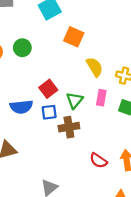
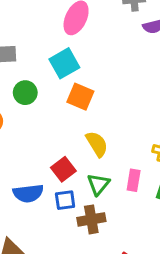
orange square: (74, 37) -> (80, 97), moved
green circle: (22, 48) -> (25, 93), moved
yellow semicircle: (95, 67) -> (97, 144), moved

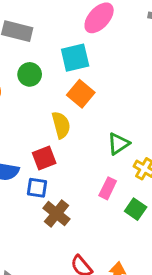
yellow semicircle: (97, 144) -> (61, 125), moved
green triangle: (98, 184) -> (118, 144), moved
brown cross: (91, 219) -> (56, 214), turned 32

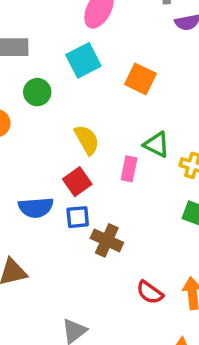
orange square: (81, 94) -> (140, 79), moved
green triangle: (118, 144) -> (157, 145), turned -45
pink rectangle: (108, 188) -> (129, 169), moved

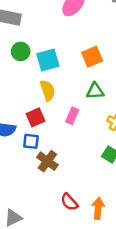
cyan square: (83, 60) -> (48, 60), moved
orange square: (140, 79) -> (92, 57), turned 30
green triangle: (157, 145) -> (95, 91), moved, turned -42

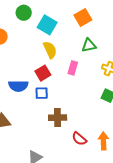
green circle: (21, 51) -> (24, 13), moved
cyan square: (48, 60) -> (47, 25), turned -36
brown cross: (47, 161) -> (58, 118), moved, turned -30

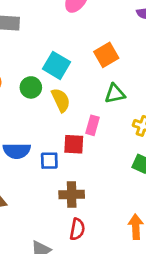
green circle: (24, 13) -> (31, 87), moved
red square: (43, 73) -> (74, 144), moved, turned 35
red semicircle: (79, 139) -> (77, 229), moved, turned -119

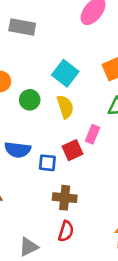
green circle: (31, 87) -> (30, 100), moved
red square: (74, 144) -> (72, 150), turned -35

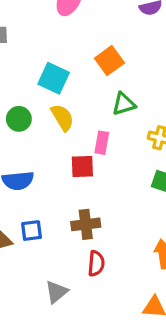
red square: (72, 150) -> (82, 167), turned 35
blue square: (47, 163) -> (32, 231), moved

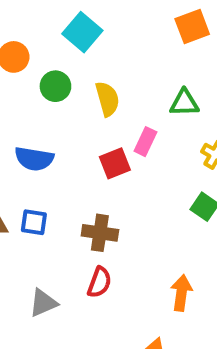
orange square: (109, 61) -> (192, 27), moved
cyan square: (54, 78) -> (82, 32), moved
red square: (82, 167) -> (115, 163), turned -35

